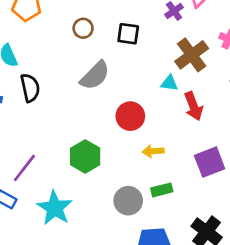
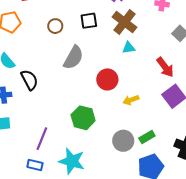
brown cross: (192, 55) -> (124, 22), moved
red arrow: (193, 106) -> (165, 67), moved
green rectangle: (162, 190) -> (147, 137), moved

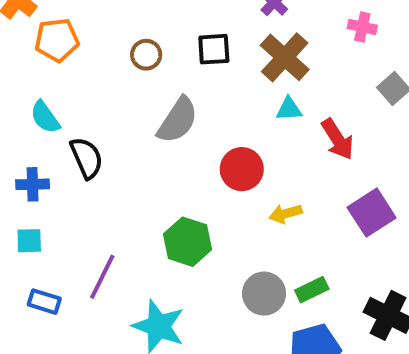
red arrow: (165, 67) -> (338, 139), moved
blue rectangle: (35, 165) -> (44, 302), moved

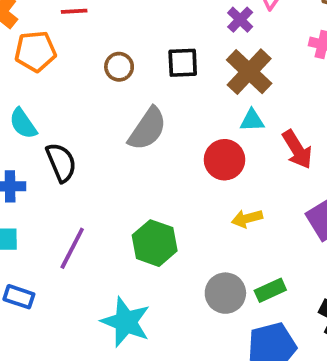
red circle: (242, 169) -> (225, 160), moved
purple line: (102, 277) -> (72, 248), moved

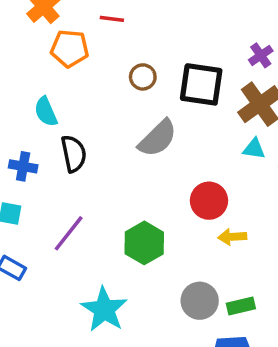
black square: (183, 63) -> (201, 84), size x1.5
red circle: (225, 160) -> (209, 201), moved

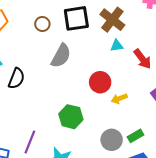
black semicircle: (74, 154) -> (16, 78), turned 50
purple line: (69, 233) -> (30, 142), moved

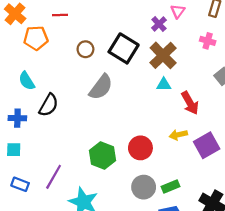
black square: (76, 18) -> (124, 48), turned 32
red circle: (100, 82) -> (140, 148), moved
yellow arrow: (119, 99) -> (178, 135), moved

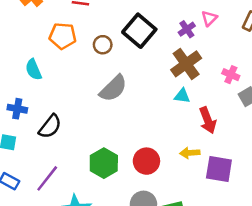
orange pentagon: (36, 38) -> (63, 36), moved
pink cross: (208, 41) -> (231, 75), moved
black square: (124, 48) -> (139, 31), moved
black semicircle: (49, 105) -> (50, 126), moved
purple square: (207, 145) -> (219, 169), turned 30

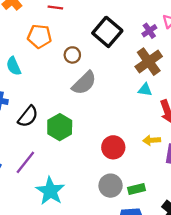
brown circle: (103, 45) -> (72, 55), moved
green hexagon: (104, 163) -> (60, 127), moved

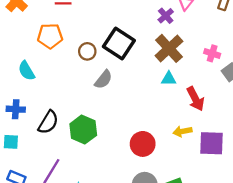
black square: (107, 32) -> (119, 43), moved
gray semicircle: (84, 83) -> (103, 79), size x0.7

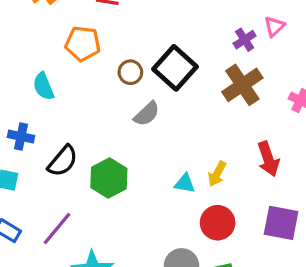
cyan triangle: (169, 79) -> (185, 183), moved
yellow arrow: (182, 131) -> (217, 174), moved, turned -60
red circle: (143, 144) -> (218, 223), moved

